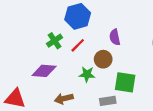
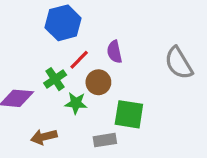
green cross: (55, 41) -> (55, 79), moved
red line: (78, 45) -> (79, 60), moved

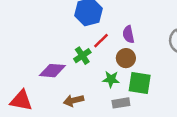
brown circle: (98, 82) -> (126, 58), moved
green star: (76, 103) -> (111, 79), moved

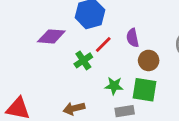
brown circle: (126, 58) -> (149, 60), moved
purple diamond: (52, 71) -> (51, 36), moved

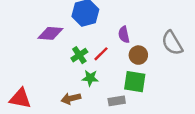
red line: (103, 44) -> (101, 54), moved
green star: (114, 86) -> (90, 78), moved

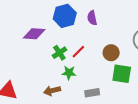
purple semicircle: (124, 35) -> (92, 18), moved
green square: (135, 82) -> (122, 74), moved

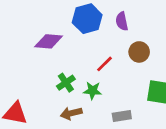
green cross: (59, 53) -> (66, 83), moved
brown circle: (111, 53) -> (139, 52), moved

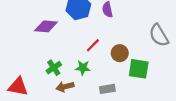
brown circle: (139, 52) -> (120, 53), moved
green cross: (66, 83) -> (54, 68), moved

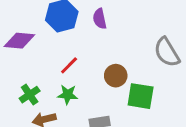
red line: (93, 45) -> (69, 65), moved

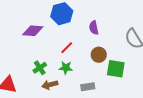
purple semicircle: (100, 19) -> (94, 28), moved

